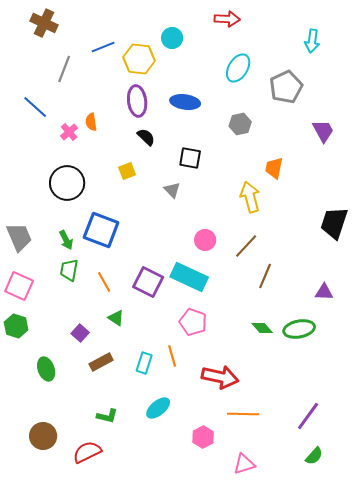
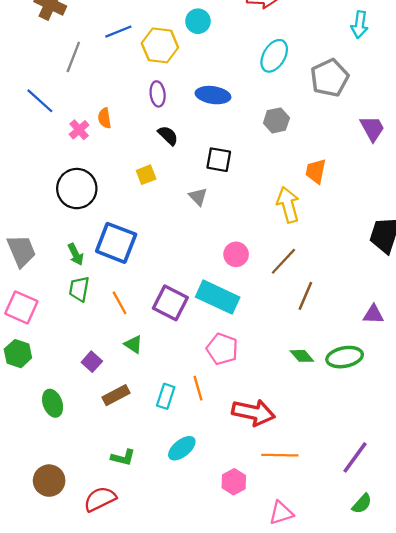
purple ellipse: (137, 101) -> (158, 94), size x0.7

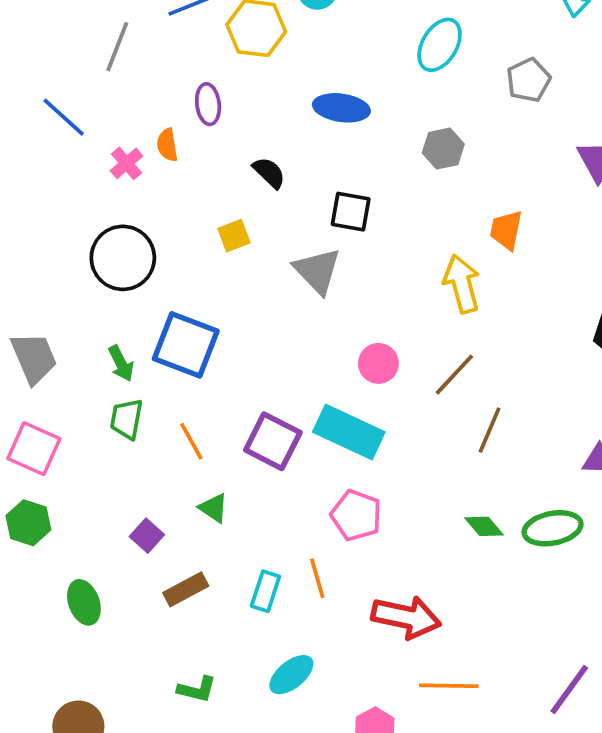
gray pentagon: (330, 78) -> (528, 80), size x0.7
purple ellipse: (158, 94) -> (208, 104), moved
gray triangle: (198, 197) -> (317, 271), size x1.6

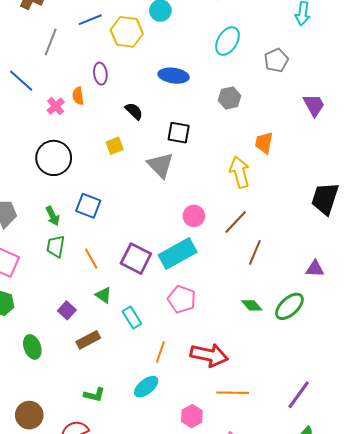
blue square: (186, 345) -> (88, 206), size x0.7
cyan rectangle: (349, 432) -> (178, 253), turned -54
green ellipse: (553, 528) -> (289, 306), turned -32
orange line: (317, 578) -> (160, 352), moved, turned 35
cyan rectangle: (265, 591) -> (132, 318), moved, turned -50

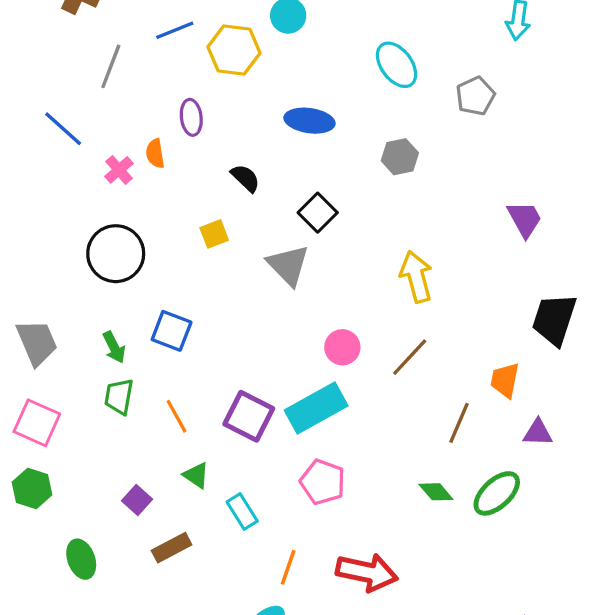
cyan ellipse: (227, 41) -> (397, 65), turned -68
purple trapezoid: (314, 105) -> (525, 219), moved
black square: (179, 133) -> (318, 213), turned 35
orange trapezoid: (264, 143) -> (505, 380), moved
brown line: (255, 252) -> (459, 423), moved

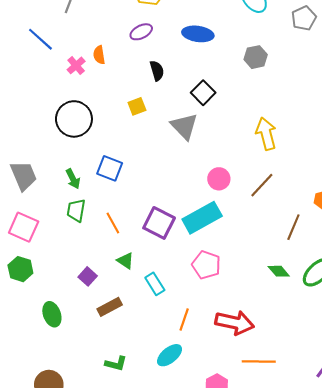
purple ellipse: (191, 117) -> (141, 32), moved, turned 70
black semicircle: (245, 178) -> (157, 71), turned 30

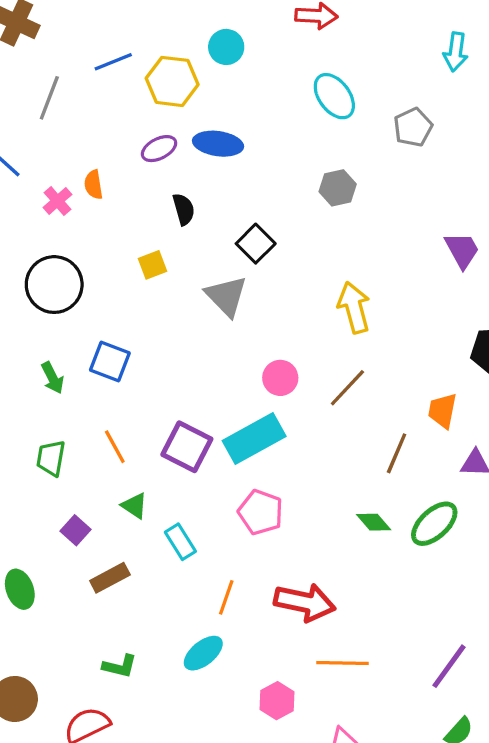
blue ellipse: (198, 34) -> (218, 144), moved
green trapezoid: (76, 210) -> (51, 458), moved

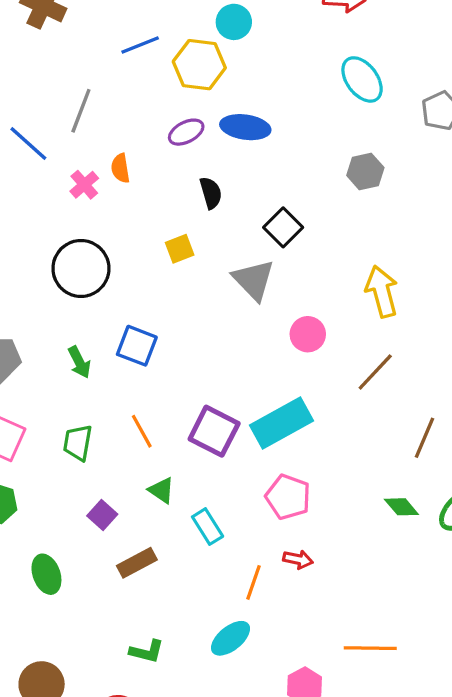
cyan circle: (226, 47) -> (234, 22), moved
gray line: (49, 98) -> (81, 111), moved
pink circle: (280, 378) -> (308, 334), moved
red arrow: (305, 602) -> (298, 559), moved, size x0.5

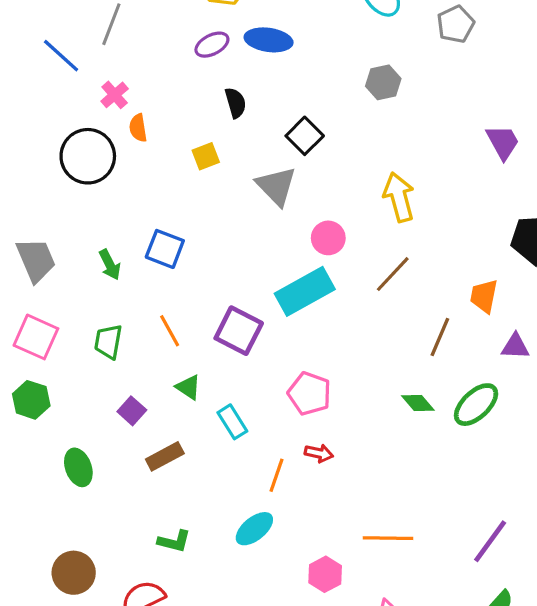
orange semicircle: (120, 168) -> (138, 128), moved
black circle: (81, 268) -> (88, 156), moved
cyan rectangle: (281, 423) -> (305, 291), moved

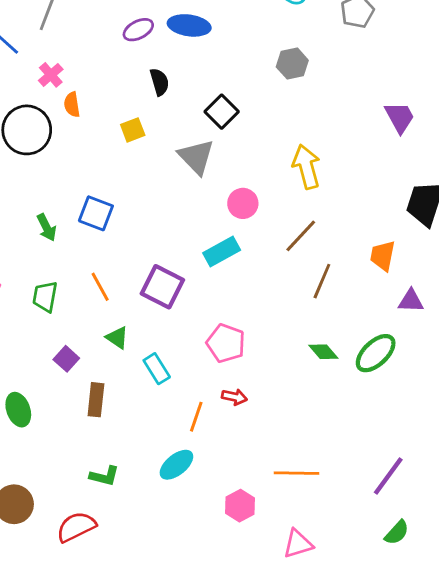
cyan rectangle: (305, 291) -> (222, 251), size x0.7
brown line: (440, 337) -> (322, 281), moved
brown rectangle: (165, 456) -> (96, 400), turned -56

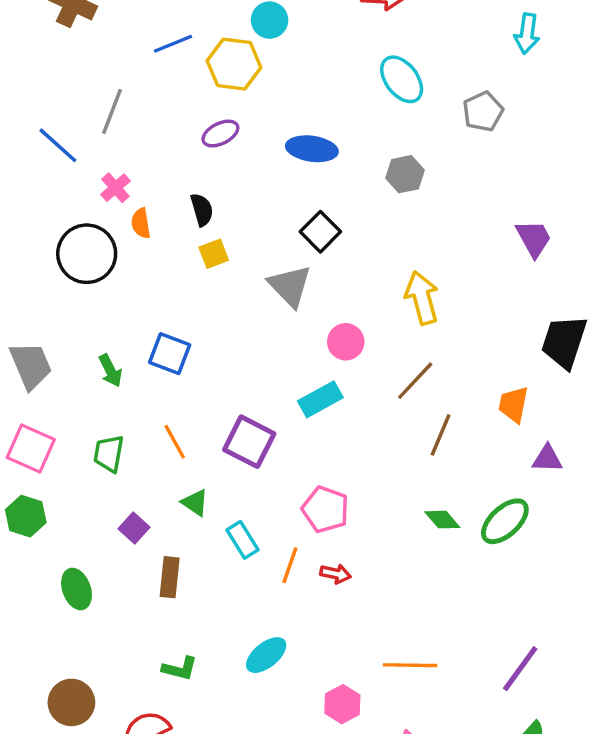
blue ellipse: (189, 25) -> (312, 149), moved
black semicircle: (160, 82) -> (202, 210), moved
orange line: (196, 417) -> (290, 565), moved

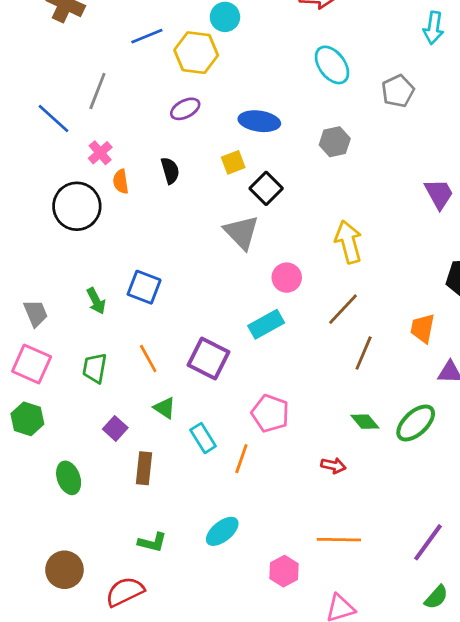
yellow square: (214, 254) -> (233, 162), moved
gray trapezoid: (31, 365) -> (36, 313), moved, size x0.7
red arrow: (336, 574) -> (333, 466), moved

